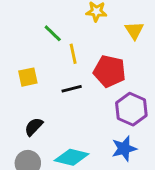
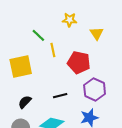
yellow square: (28, 77) -> (21, 67), size x1.6
black line: (72, 89) -> (60, 96), moved

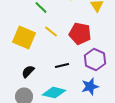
yellow line: (53, 50) -> (51, 32), moved, turned -40
yellow square: (21, 67) -> (24, 38), turned 35

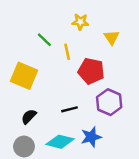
yellow line: (51, 32) -> (67, 52), moved, turned 40
blue star: (90, 87) -> (91, 137), moved

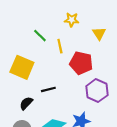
black line: (70, 109) -> (48, 89), moved

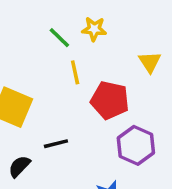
yellow triangle: (99, 34) -> (150, 62), moved
green line: (40, 36) -> (59, 38), moved

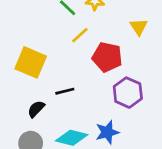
yellow line: (75, 72) -> (80, 35), turned 60

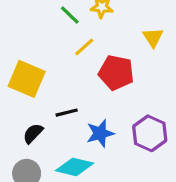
purple hexagon: (128, 93) -> (150, 133), moved
blue star: (107, 132) -> (100, 133), moved

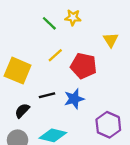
yellow line: (84, 47) -> (55, 55), moved
blue star: (100, 133) -> (74, 99), moved
purple hexagon: (150, 133) -> (108, 125), moved

